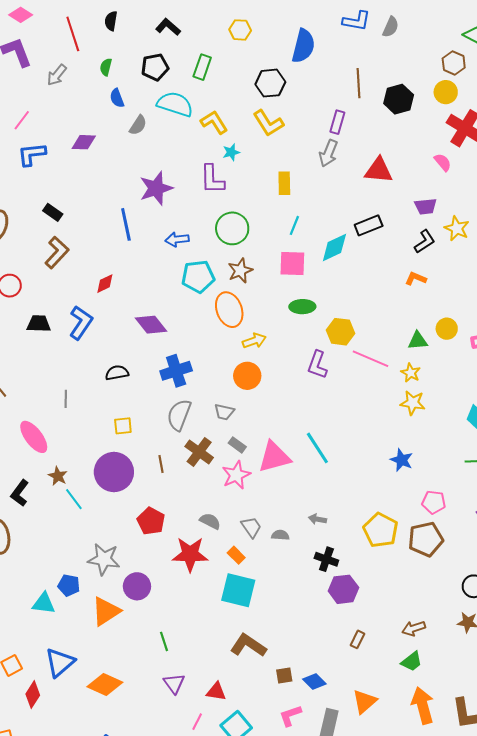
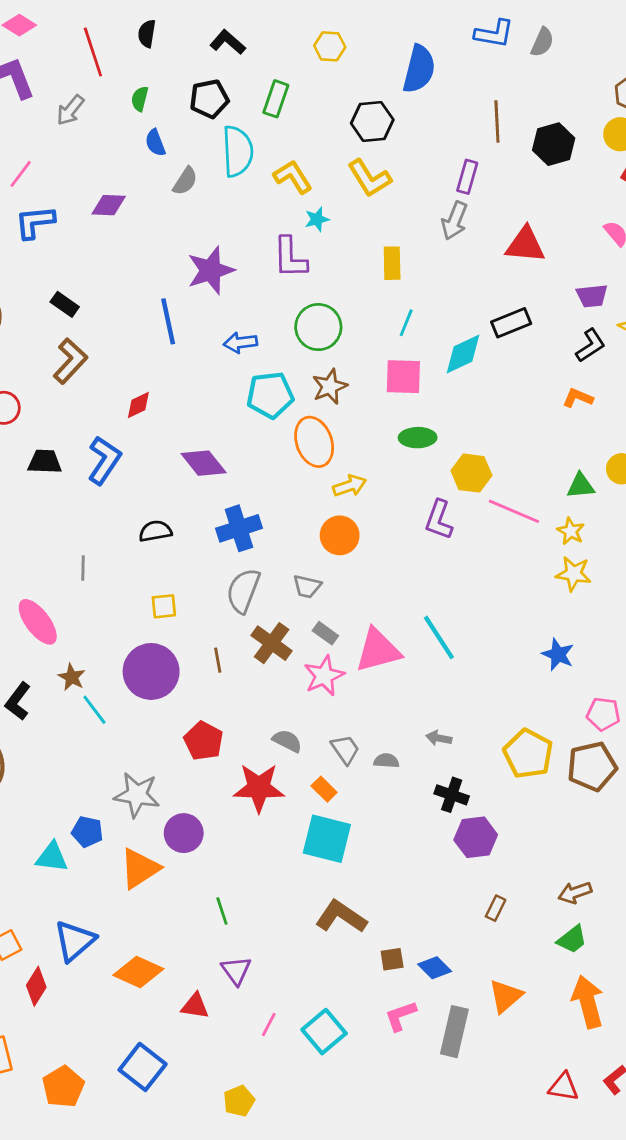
cyan semicircle: (175, 104) -> (238, 151), turned 69
red triangle: (216, 692) -> (195, 1006), moved

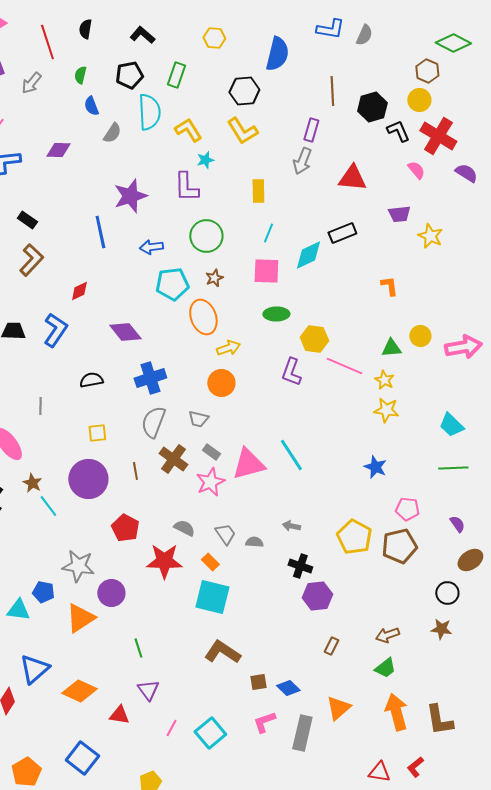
black L-shape: (591, 345) -> (398, 131), moved, turned -80
brown star: (330, 387) -> (214, 278), size x0.7
orange L-shape: (578, 398) -> (389, 286), turned 60

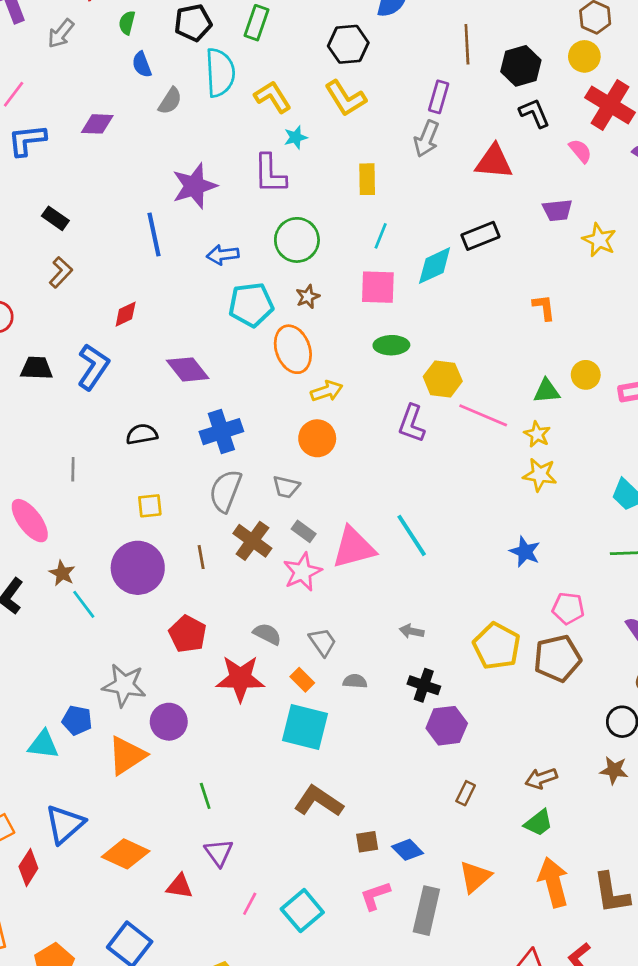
black L-shape: (398, 131) -> (534, 113), moved
brown L-shape: (31, 260) -> (61, 272), size x0.7
gray semicircle: (254, 542) -> (355, 681), moved

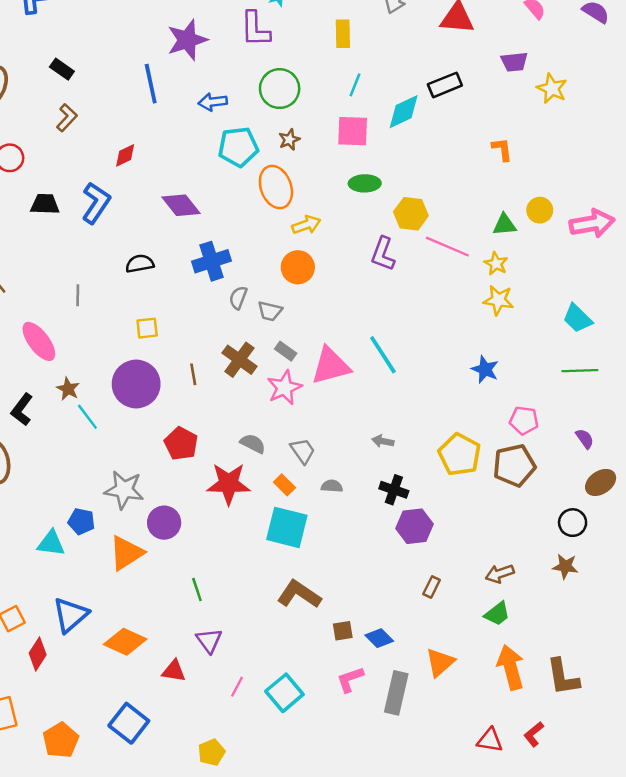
gray semicircle: (225, 491) -> (238, 298), moved, size x0.6

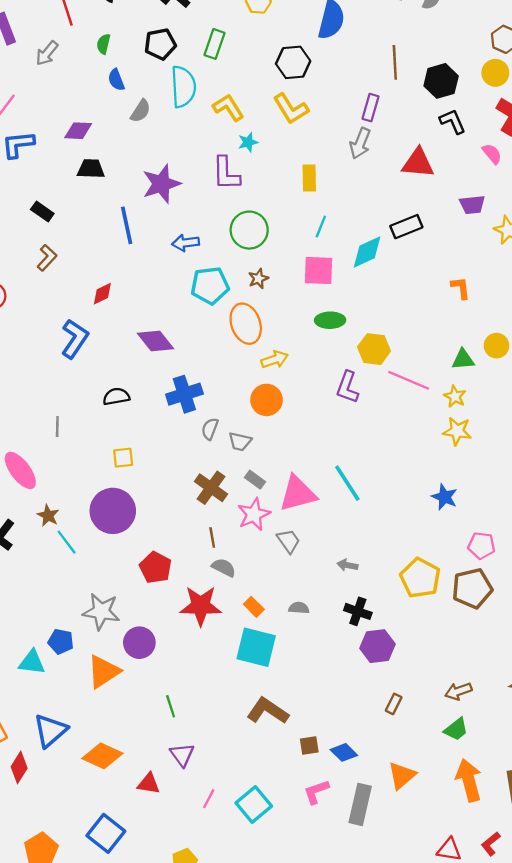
black trapezoid: (45, 204) -> (91, 169), moved
brown line: (193, 374) -> (212, 537), moved
gray trapezoid: (303, 451) -> (288, 541), moved

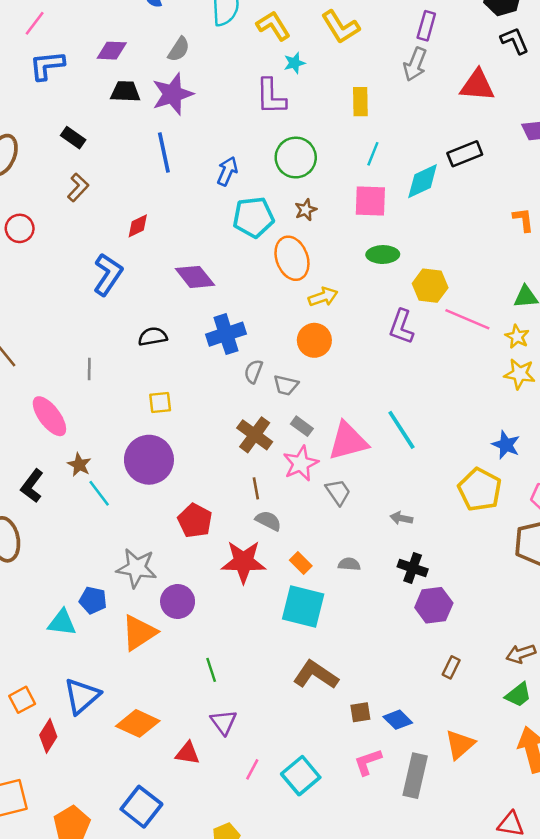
gray semicircle: (141, 111) -> (179, 49), moved
purple star: (161, 184) -> (173, 94), moved
blue arrow: (186, 243) -> (227, 171), turned 120
yellow pentagon: (420, 578) -> (480, 490), moved

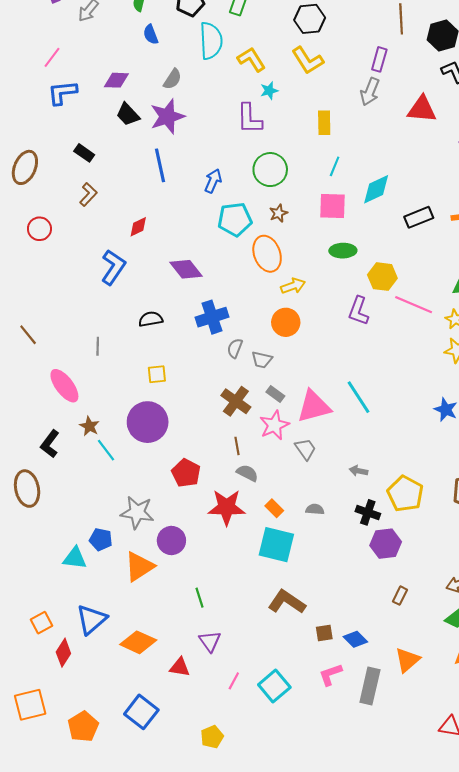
black trapezoid: (125, 92) -> (128, 114), turned -135
black rectangle: (465, 154) -> (419, 217), moved
yellow pentagon: (480, 490) -> (405, 494), moved

